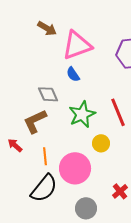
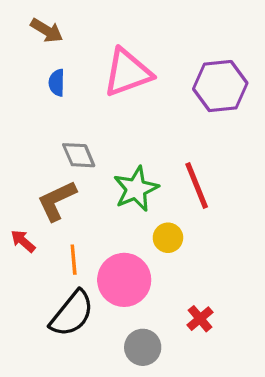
brown arrow: (47, 28) -> (47, 30), moved
blue semicircle: (73, 74) -> (57, 83), moved, turned 35

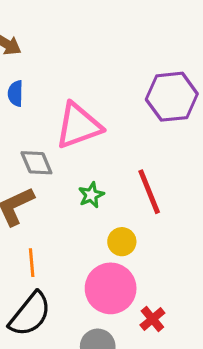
pink triangle: (128, 73) -> (78, 126), moved
green star: (136, 189) -> (91, 195), size x0.6
pink circle: (124, 280) -> (111, 288), moved

